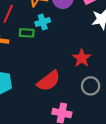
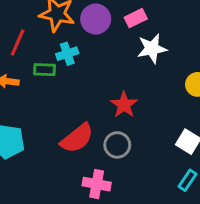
gray circle: (91, 86) -> (117, 145), moved

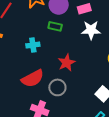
cyan cross: (67, 54) -> (33, 45), moved
green rectangle: (44, 70) -> (55, 26), moved

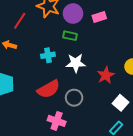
white star: (91, 30) -> (76, 63), moved
red star: (67, 63) -> (106, 75), moved

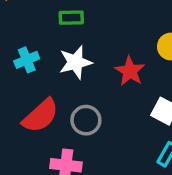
green rectangle: (70, 36) -> (71, 18), moved

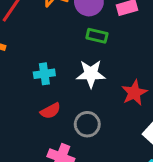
cyan cross: (27, 60) -> (44, 74), moved
red semicircle: (41, 116) -> (50, 111), size x0.6

